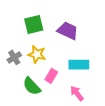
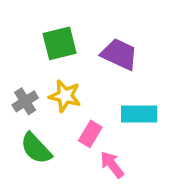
green semicircle: (32, 86) -> (36, 148), moved
pink arrow: (77, 93) -> (112, 165), moved

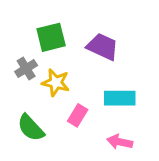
gray cross: (25, 101) -> (26, 69), moved
pink arrow: (112, 165) -> (120, 142), moved, turned -40

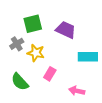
cyan rectangle: (120, 98) -> (88, 57), moved

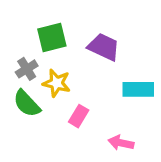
green semicircle: (20, 82) -> (27, 104), moved

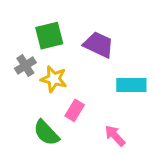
green semicircle: (27, 104) -> (46, 133), moved
pink arrow: (121, 143) -> (115, 136), turned 35

